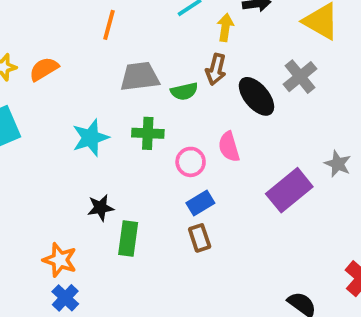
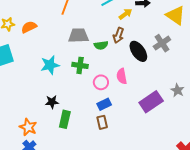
yellow arrow: (225, 27) -> (125, 14), turned 40

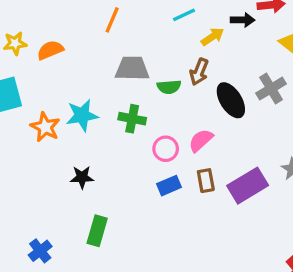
pink semicircle: (122, 76) -> (201, 140), turned 56
green rectangle: (65, 119) -> (97, 231), moved
brown rectangle: (102, 122) -> (206, 181), moved
orange star: (28, 127) -> (45, 127), moved

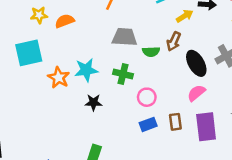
pink semicircle: (201, 140) -> (196, 93), moved
black star: (82, 177) -> (93, 102), moved
purple rectangle: (248, 186) -> (206, 127), turned -68

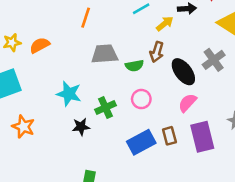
cyan star: (86, 70) -> (69, 94), turned 30
green cross: (123, 74) -> (105, 107), moved, turned -30
orange star: (59, 78) -> (23, 127), moved
pink circle: (147, 97) -> (141, 99), moved
blue rectangle: (148, 124) -> (141, 142), size x1.5

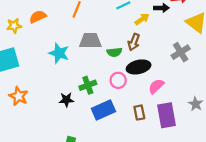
orange semicircle: (40, 45) -> (38, 17), moved
black ellipse: (183, 72) -> (139, 67), moved, turned -70
cyan star: (69, 94) -> (59, 53), moved
blue rectangle: (141, 142) -> (103, 110), moved

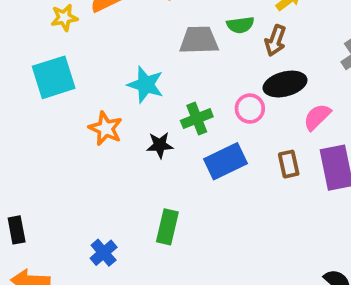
green semicircle: (114, 52) -> (240, 25), moved
cyan star: (59, 53) -> (146, 85), moved
orange star: (19, 96) -> (106, 128), moved

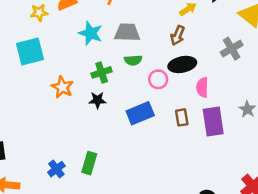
green semicircle: (240, 25) -> (133, 60), moved
cyan star: (146, 85) -> (91, 33), moved
pink semicircle: (317, 117) -> (202, 87), turned -48
green cross: (197, 119) -> (102, 72), moved
green rectangle: (167, 227) -> (89, 163), moved

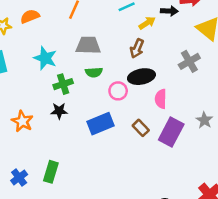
cyan star: (91, 33) -> (45, 58), moved
orange star: (62, 87) -> (22, 121), moved
brown rectangle: (182, 117) -> (141, 128), turned -35
purple rectangle: (213, 122) -> (171, 132), turned 36

